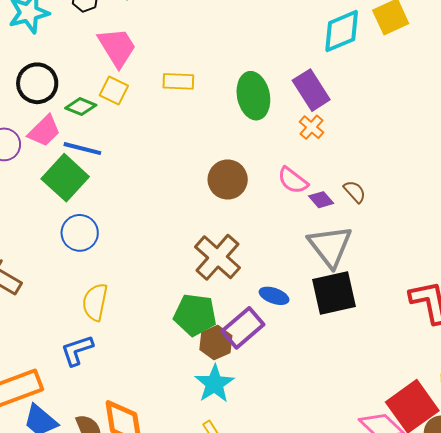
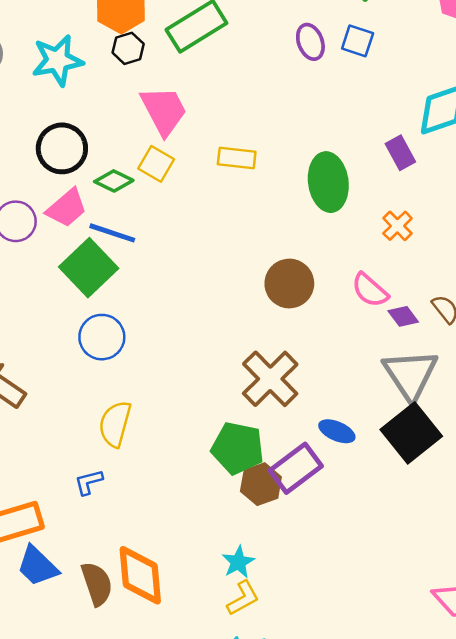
purple rectangle: (311, 90) -> (400, 153), moved, size x0.7
black square: (334, 293) -> (411, 433), turned -30
blue L-shape: (77, 350) -> (89, 482), size x0.7
cyan star: (214, 384) -> (238, 562), moved, size x0.7

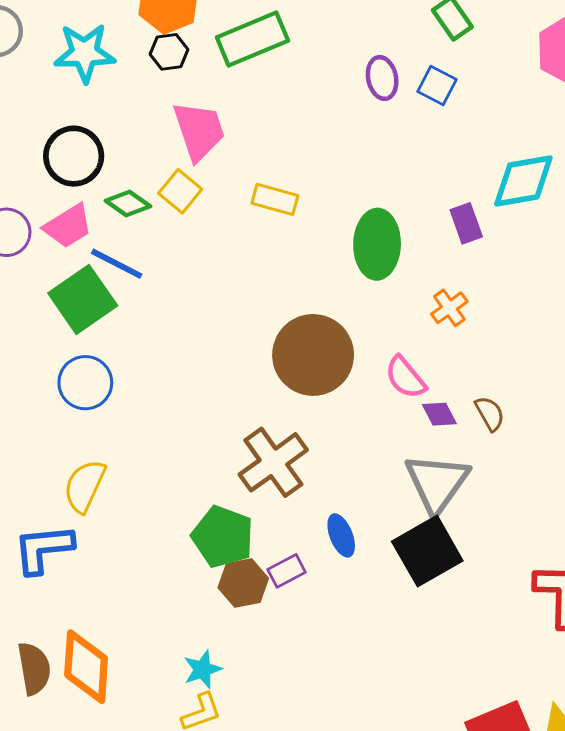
brown circle: (289, 284) -> (313, 355), size x1.4
blue ellipse: (337, 431) -> (341, 535), turned 36
purple rectangle: (296, 468) -> (287, 571), size x0.6
blue L-shape: (89, 482) -> (43, 549), size x1.8

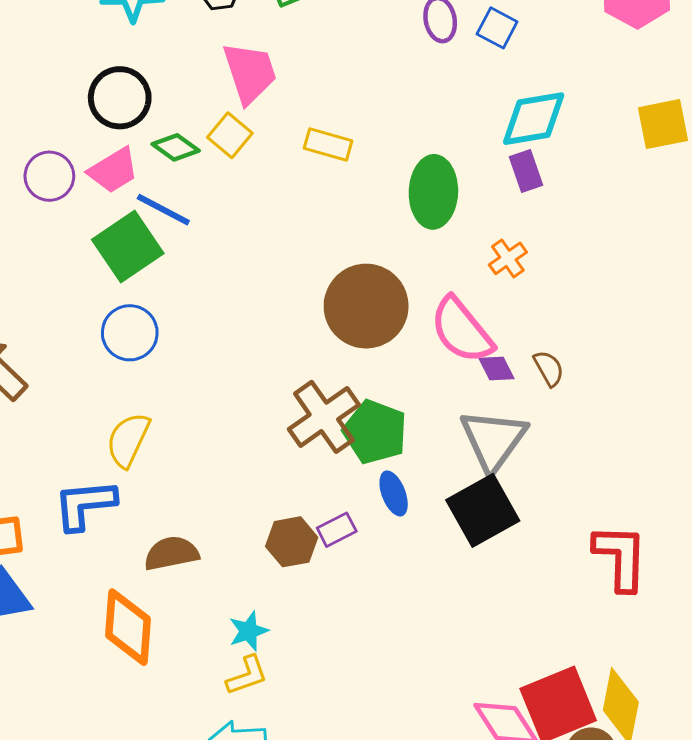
cyan diamond: (523, 181) -> (534, 119), moved
pink semicircle: (405, 377) -> (462, 330), size x1.5
green pentagon: (223, 537) -> (375, 432), moved
brown semicircle: (34, 668) -> (171, 553), moved, turned -92

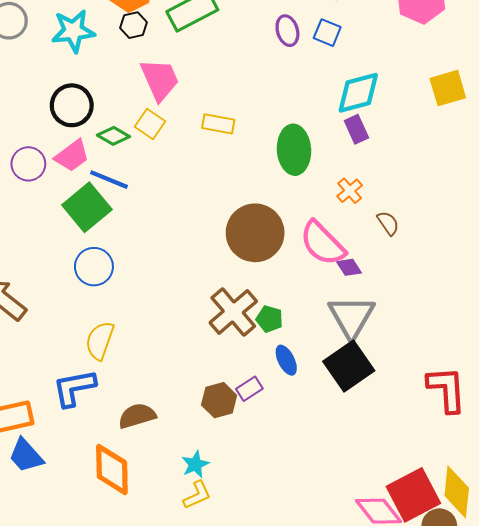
brown semicircle: (549, 368) -> (388, 223), moved
green pentagon: (375, 432) -> (269, 319), size x0.6

